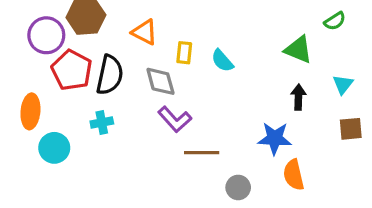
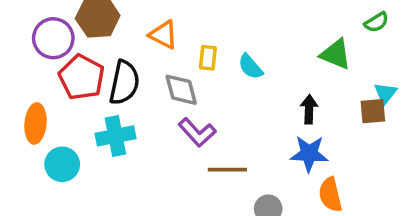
black arrow: (298, 97) -> (309, 109), moved
cyan cross: (102, 122) -> (115, 136), size x1.5
brown square: (351, 129) -> (373, 111), moved

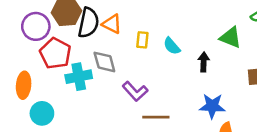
black semicircle: (124, 83) -> (88, 23), moved
gray diamond: (181, 90) -> (104, 62), moved
black arrow: (309, 109) -> (204, 62), moved
cyan cross: (115, 136) -> (79, 77), moved

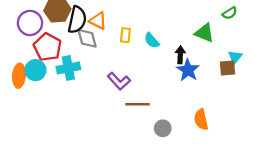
gray diamond: (104, 62) -> (87, 38), moved
blue star: (212, 106) -> (188, 70), moved, turned 30
cyan circle: (42, 113) -> (35, 70), moved

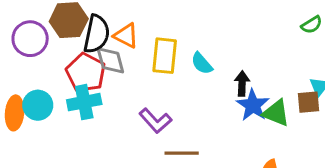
green triangle: (204, 33) -> (276, 113), moved
yellow rectangle: (125, 35) -> (165, 56), size x1.6
red pentagon: (48, 47) -> (86, 73), moved

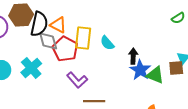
red pentagon: (86, 73) -> (65, 49), moved
cyan cross: (84, 102) -> (31, 68), turned -30

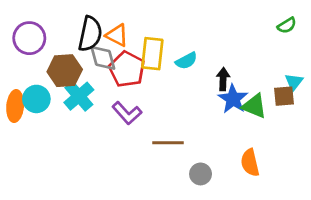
brown hexagon: (21, 15) -> (65, 71), moved
cyan semicircle: (107, 43) -> (186, 61), turned -77
purple L-shape: (77, 80) -> (127, 113), moved

